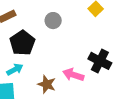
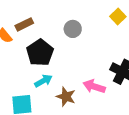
cyan arrow: (15, 69) -> (43, 81), moved

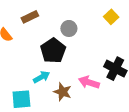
brown rectangle: (24, 24) -> (30, 17), moved
black pentagon: (40, 53) -> (53, 51), moved

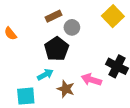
brown rectangle: (30, 17) -> (53, 16), moved
yellow square: (111, 17) -> (113, 16), size x1.5

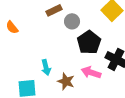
black pentagon: (57, 49) -> (89, 42), moved
cyan arrow: (45, 75) -> (46, 67), turned 105

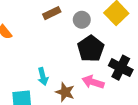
gray circle: (72, 21) -> (82, 20), moved

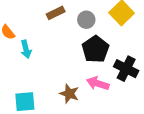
cyan arrow: (43, 76) -> (26, 49), moved

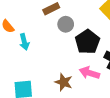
gray circle: (86, 20) -> (66, 24), moved

